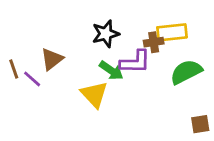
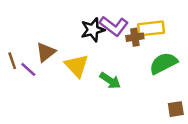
purple L-shape: (135, 62) -> (114, 26), moved, turned 36
green arrow: (111, 70) -> (110, 81), moved
yellow triangle: (94, 94) -> (77, 66), moved

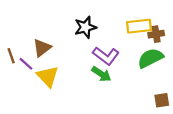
purple L-shape: (114, 26) -> (106, 56), moved
brown cross: (135, 37) -> (156, 34), moved
yellow triangle: (77, 66) -> (48, 76), moved

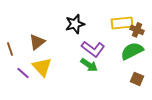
brown cross: (156, 34) -> (137, 30), turned 32
purple line: (26, 64) -> (23, 73), moved
brown square: (162, 100) -> (137, 79), moved, turned 32

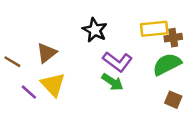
black star: (75, 24) -> (95, 30), turned -30
brown cross: (137, 30) -> (173, 38), turned -32
brown line: (10, 49) -> (12, 62), turned -40

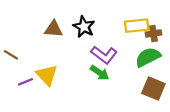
brown triangle: (47, 53) -> (54, 29), moved, turned 42
purple line: (29, 92) -> (26, 82), turned -64
brown square: (173, 100) -> (153, 89), size x1.5

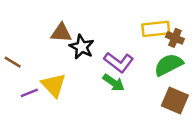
black star: (84, 27) -> (82, 47), moved
brown cross: (153, 34) -> (175, 38), turned 32

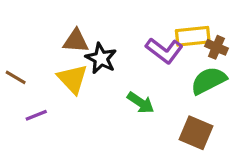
purple L-shape: (119, 62) -> (164, 50), moved
yellow triangle: (54, 85) -> (73, 79), moved
brown square: (175, 101) -> (196, 133), moved

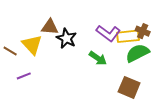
yellow rectangle: (193, 36) -> (128, 36), moved
yellow triangle: (73, 79) -> (32, 45), moved
green arrow: (141, 103) -> (98, 58), moved

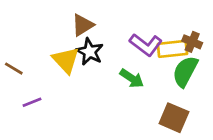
brown triangle: (50, 27) -> (83, 25), moved, turned -36
yellow triangle: (32, 45) -> (66, 60), moved
green semicircle: (137, 53) -> (185, 71), turned -35

